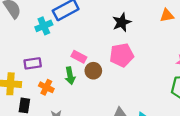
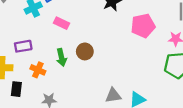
pink pentagon: (122, 55) -> (143, 26), moved
pink rectangle: (79, 57) -> (61, 23), moved

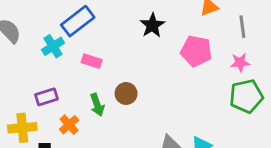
pink pentagon: (143, 26) -> (196, 51), turned 30
orange cross: (38, 70) -> (69, 125), turned 32

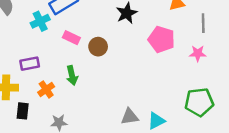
brown circle: (126, 93) -> (98, 47), moved
green pentagon: (246, 96) -> (199, 102), moved

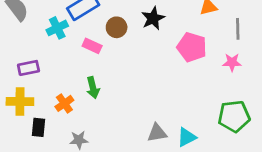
brown circle: (98, 47) -> (117, 27), moved
purple rectangle: (30, 64) -> (28, 68), moved

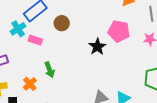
black star: (153, 18) -> (97, 47), moved
pink rectangle: (92, 46) -> (35, 40), moved

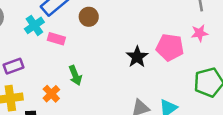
pink pentagon: (119, 31) -> (170, 47), moved
black star: (97, 47) -> (137, 57), moved

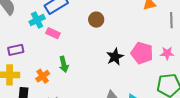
brown circle: (89, 17) -> (96, 20), moved
pink star: (199, 33) -> (167, 53), moved

